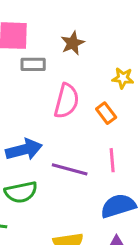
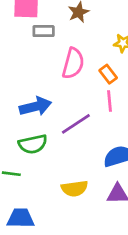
pink line: (112, 160) -> (109, 101), moved
purple line: (70, 169) -> (76, 124), turned -48

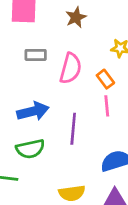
gray rectangle: (44, 31) -> (36, 55), moved
purple line: (76, 124) -> (73, 129), turned -52

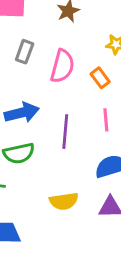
gray rectangle: (36, 55) -> (25, 52), turned -70
pink line: (107, 106) -> (106, 120), moved

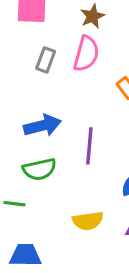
pink semicircle: (62, 66) -> (86, 54), moved

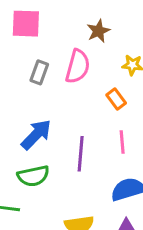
brown star: (92, 16) -> (98, 31), moved
blue arrow: (43, 126) -> (36, 135), turned -32

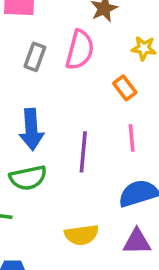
blue arrow: (36, 135) -> (31, 129), turned 132

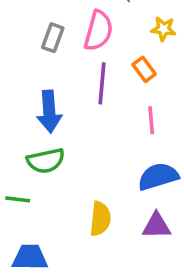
purple line: (83, 152) -> (102, 83), moved
yellow semicircle: (82, 235) -> (100, 219), turned -76

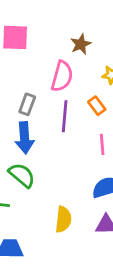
gray rectangle: (53, 38) -> (27, 104), moved
green semicircle: (46, 161) -> (22, 175), turned -128

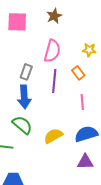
brown star: (81, 44) -> (54, 16), moved
yellow semicircle: (63, 219) -> (53, 136), moved, turned -126

